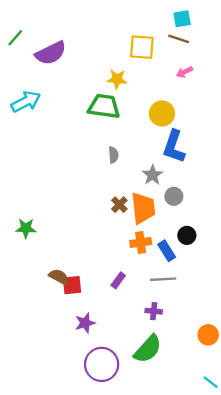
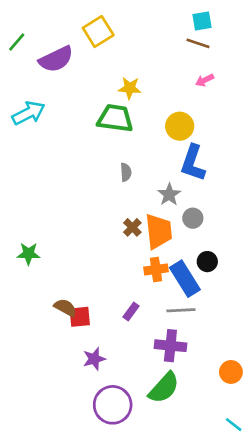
yellow square: (142, 47) -> (98, 32), moved, turned -36
blue rectangle: (167, 251) -> (185, 279), size x1.5
purple cross: (154, 311) -> (170, 346), size x1.6

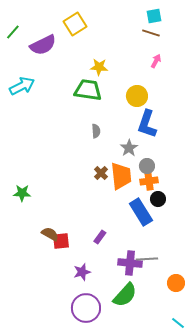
pink arrow: (205, 80) -> (156, 61), turned 144
orange cross: (156, 269) -> (149, 181), moved
gray line: (181, 310) -> (147, 259), moved
purple star: (94, 359) -> (82, 272), moved

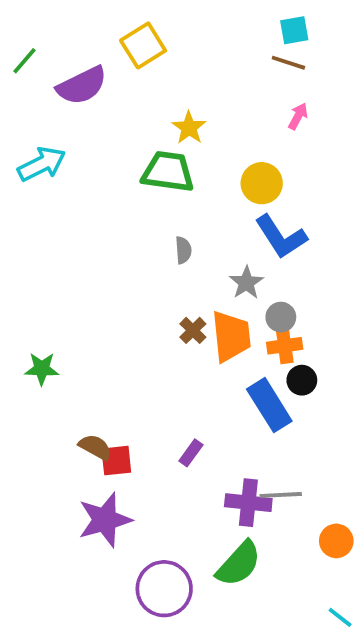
yellow star: (99, 67) -> (189, 128), turned 30
blue L-shape: (147, 124) -> (281, 237), turned -52
purple star: (82, 272) -> (105, 520), moved, size x1.6

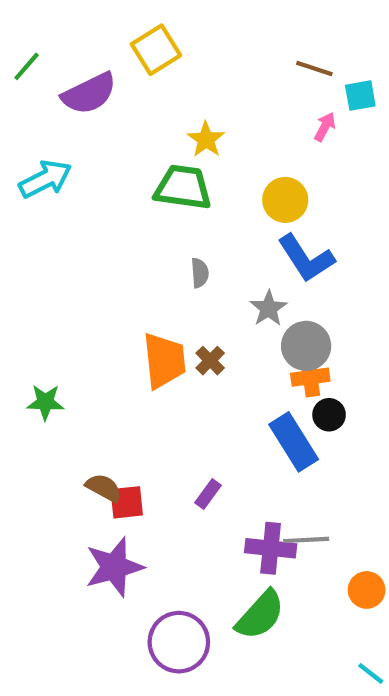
cyan square: (294, 30) -> (360, 96), moved
gray circle: (281, 317) -> (306, 346), size x1.5
orange trapezoid: (231, 336) -> (164, 361), moved

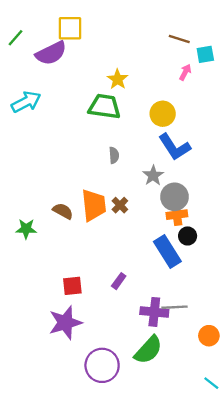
yellow square: (156, 50) -> (70, 28), moved, turned 32
brown semicircle: (104, 488) -> (63, 211), moved

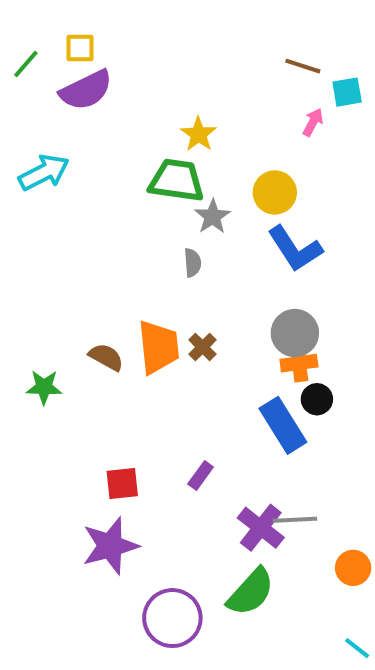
yellow square: (70, 28) -> (80, 48), moved, size x0.7
gray star: (153, 175) -> (213, 217), moved
purple cross: (154, 312) -> (261, 528), turned 32

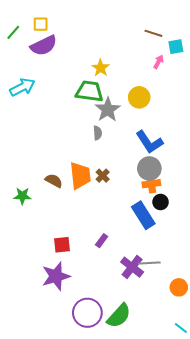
gray star: (213, 217) -> (108, 110), size x1.4
blue L-shape: (295, 249) -> (149, 142), moved
green semicircle: (251, 592) -> (119, 316), moved

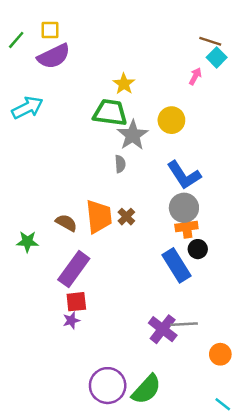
brown line: (153, 33) -> (210, 41), moved
cyan square: (176, 47) -> (217, 57), turned -35
purple rectangle: (102, 241) -> (74, 269), moved, size x2.0
purple star: (56, 276) -> (71, 320), moved, size x0.5

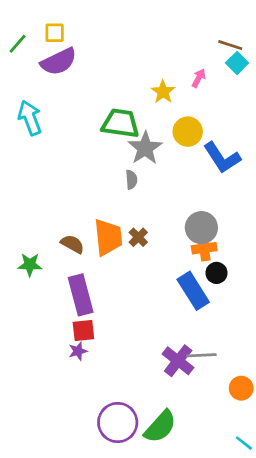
pink arrow: (195, 76) -> (199, 78), moved
yellow star: (124, 84) -> (163, 92), moved
cyan arrow: (27, 108) -> (30, 118), turned -84
blue L-shape: (184, 175) -> (222, 158), moved
purple rectangle: (74, 269) -> (81, 295), turned -51

